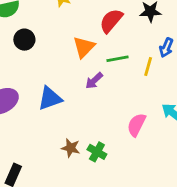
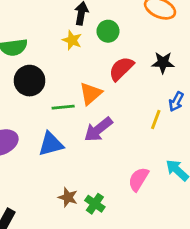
black circle: (24, 40) -> (30, 81), size x1.4
green line: (117, 59) -> (63, 107), moved
purple arrow: (94, 81) -> (98, 130), size x1.5

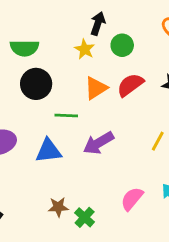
orange triangle: (91, 94) -> (96, 88), moved
brown star: (68, 197) -> (58, 207), turned -30

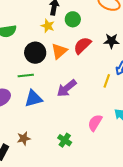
black circle: (36, 84) -> (35, 53), moved
green line: (66, 115) -> (26, 75), moved
brown star: (58, 207) -> (24, 138), moved

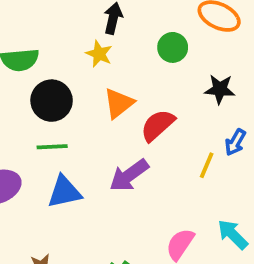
green circle: (73, 19) -> (173, 47), moved
red semicircle: (82, 45) -> (158, 125), moved
black circle: (35, 53) -> (52, 101), moved

